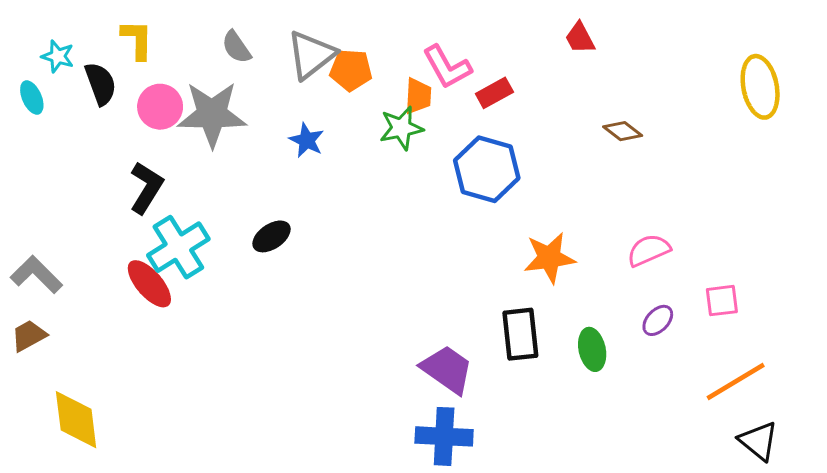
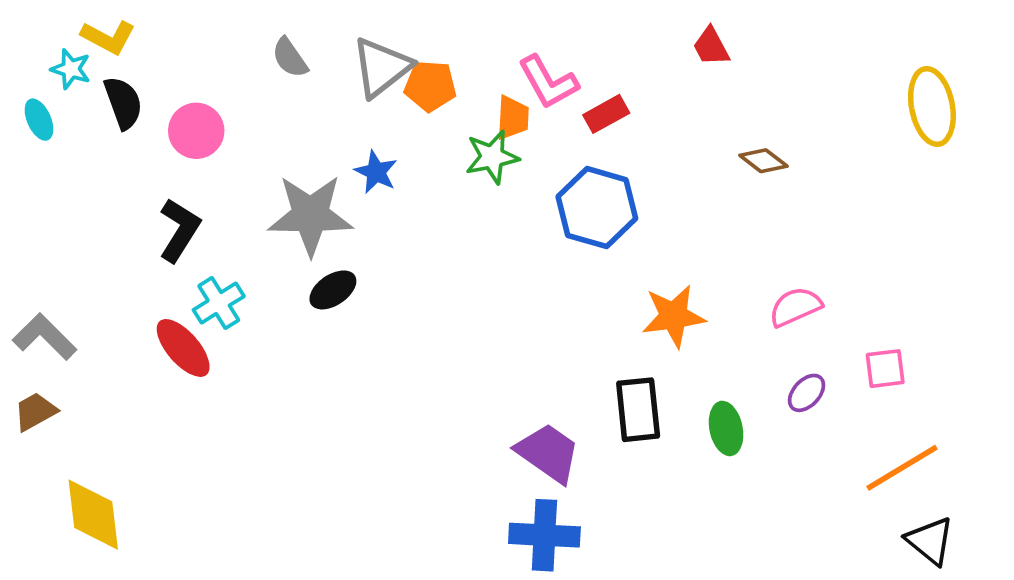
yellow L-shape: (137, 39) -> (108, 37), moved, turned 117
gray star: (212, 114) -> (310, 215), moved
cyan cross: (178, 247) -> (219, 303), size x0.7

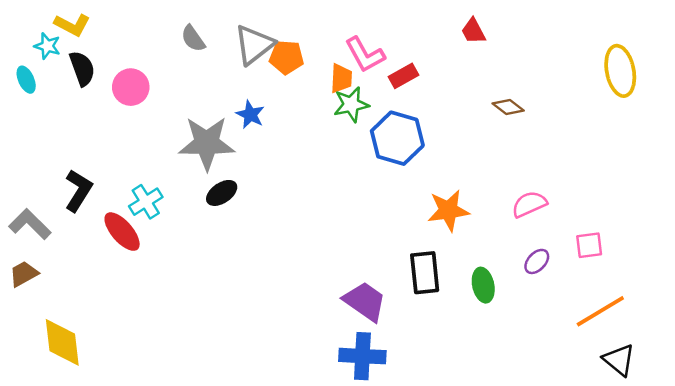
green star: (492, 157) -> (351, 105), moved
black L-shape: (179, 230) -> (78, 190), moved

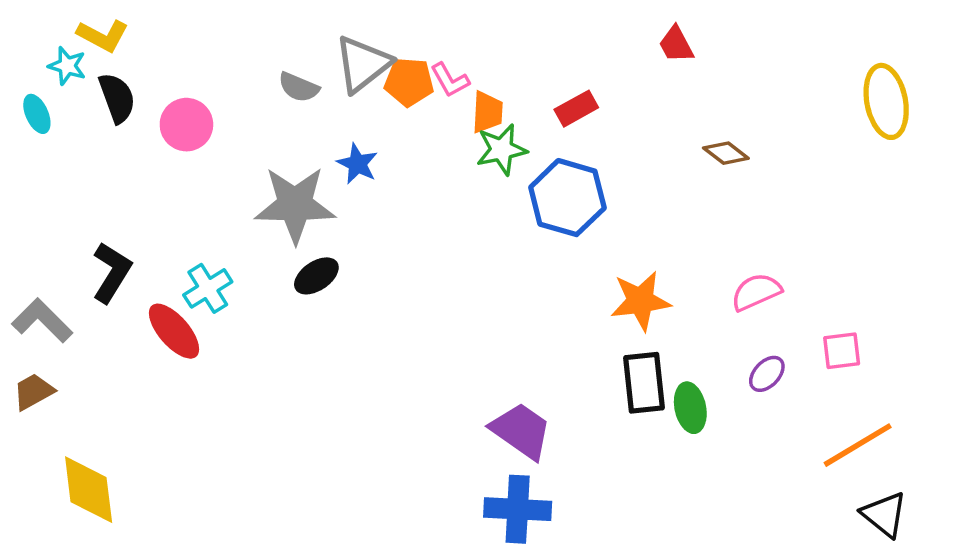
gray semicircle: (193, 39) -> (299, 87), moved, turned -32
pink L-shape: (365, 55) -> (450, 80), moved, size x0.7
black rectangle: (425, 273) -> (644, 383), moved

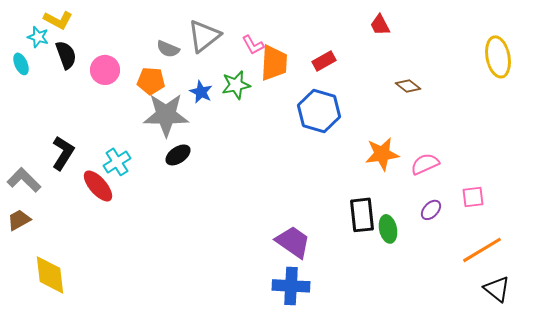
orange pentagon: (409, 82) -> (151, 81), moved
orange trapezoid: (487, 112) -> (274, 63), size x1.5
green star: (502, 150) -> (236, 85), moved
orange star: (640, 301) -> (382, 154), moved

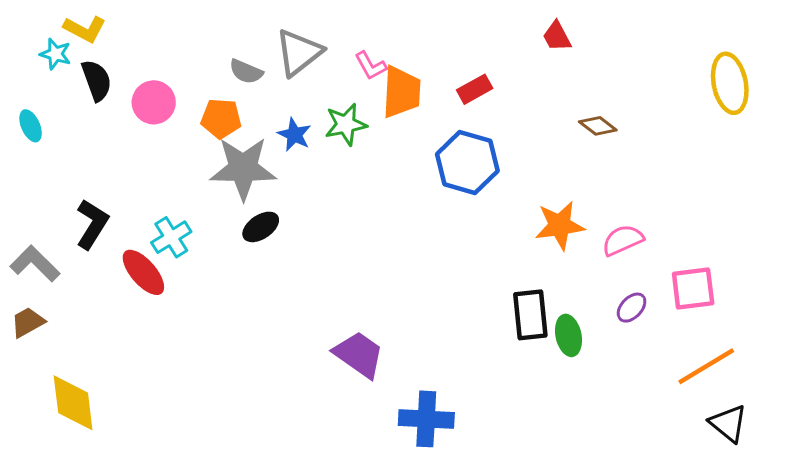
cyan ellipse: (21, 64) -> (31, 126), moved
pink square: (473, 197) -> (693, 289), size x1.4
purple trapezoid: (293, 242) -> (359, 354), moved

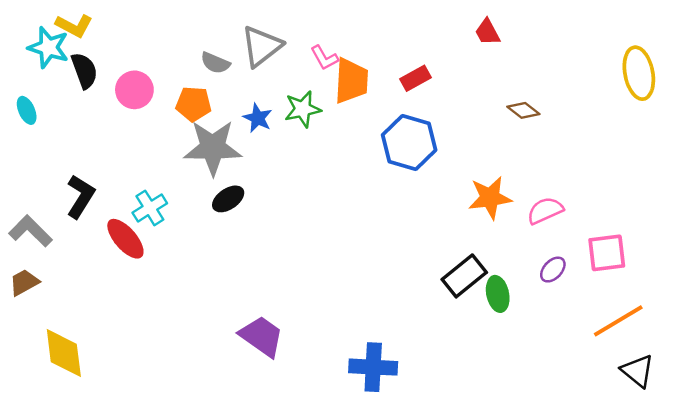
cyan star: (55, 54) -> (48, 47), size x1.5
black rectangle: (530, 315) -> (464, 276), turned 57
purple trapezoid: (359, 354) -> (262, 336), moved

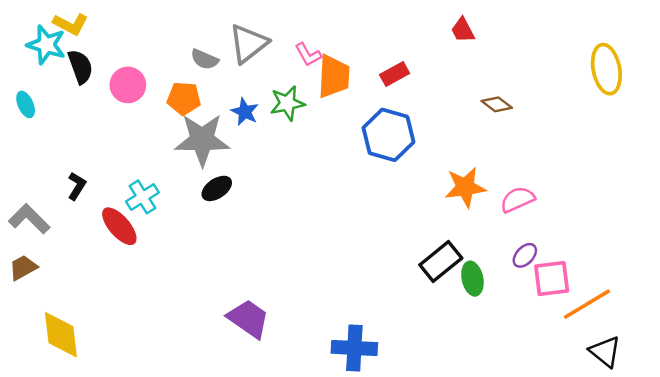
black L-shape: (81, 196) -> (77, 186), size x0.7
pink square: (607, 253) -> (552, 279), moved

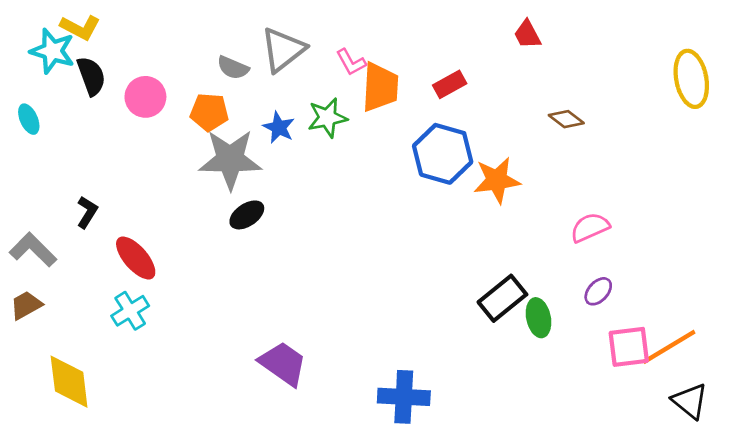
orange star: (465, 187) -> (497, 180), moved
cyan cross: (142, 197) -> (130, 311), moved
pink square: (552, 279) -> (629, 347), moved

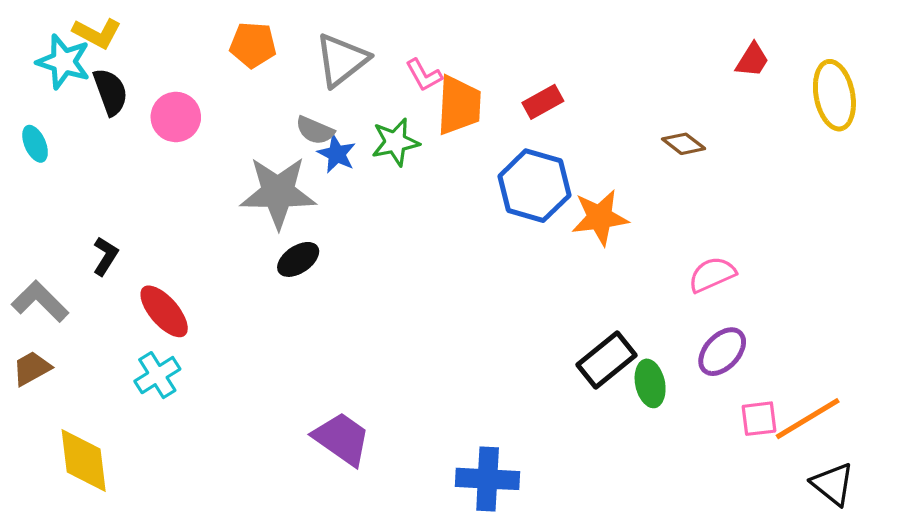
red trapezoid: (527, 34) -> (752, 60), moved, turned -120
gray semicircle: (233, 68) -> (315, 130), moved
orange pentagon: (209, 112) -> (253, 45), moved
purple ellipse: (598, 291) -> (722, 352), size x1.4
pink square: (629, 347) -> (759, 419), size x0.7

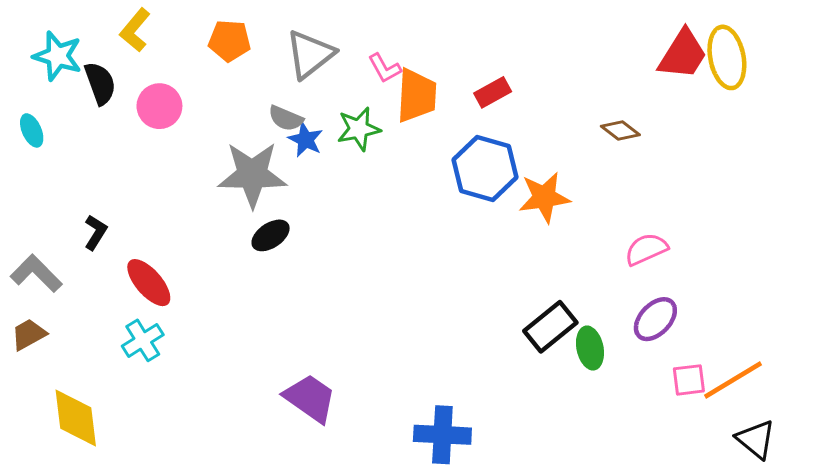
yellow L-shape: (97, 33) -> (135, 30), moved, turned 102
red trapezoid: (752, 60) -> (683, 54), size x1.6
yellow ellipse: (834, 95) -> (727, 57), moved

